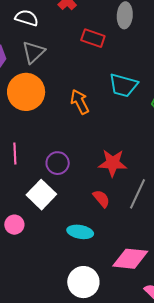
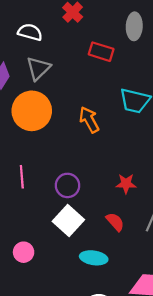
red star: (113, 163) -> (126, 184), size x0.7
white square: (41, 195) -> (68, 221), moved

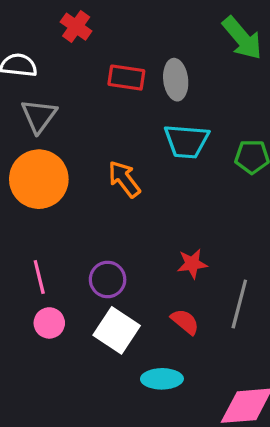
gray ellipse: (134, 26) -> (176, 80), moved
pink circle: (24, 252) -> (49, 323), moved

